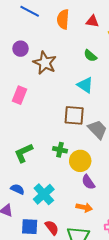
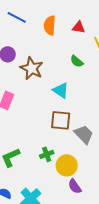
cyan triangle: (85, 85) -> (61, 90), moved
green cross: (60, 150) -> (47, 154), turned -32

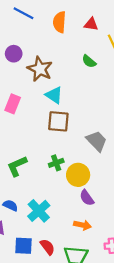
cyan triangle: (61, 90) -> (54, 95), moved
brown square: (61, 120) -> (58, 121), moved

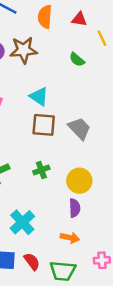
brown star: (40, 69) -> (24, 50), moved, turned -30
gray trapezoid: (97, 141) -> (79, 128), moved
yellow circle: (78, 175) -> (79, 181), moved
purple semicircle: (87, 198) -> (75, 208), turned -147

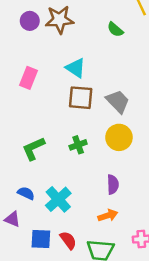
yellow circle: (79, 181) -> (119, 137), moved
orange arrow: (70, 238) -> (108, 215), turned -30

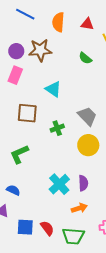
pink rectangle: (29, 78) -> (15, 75), moved
brown square: (81, 98) -> (27, 113), moved
green cross: (78, 145) -> (57, 128), moved
cyan cross: (58, 199) -> (59, 184), moved

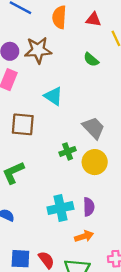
green cross: (57, 128) -> (68, 151), moved
cyan cross: (59, 184) -> (60, 208), turned 30

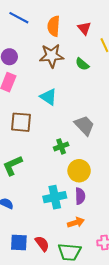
red triangle: (93, 19) -> (84, 28), turned 40
brown star: (38, 50) -> (52, 56), moved
yellow circle: (95, 162) -> (79, 171), moved

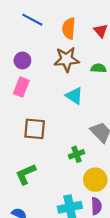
green semicircle: (82, 64) -> (99, 68), turned 144
cyan triangle: (48, 97) -> (74, 96), moved

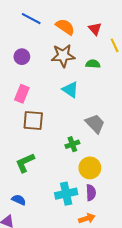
orange semicircle: (69, 28) -> (65, 27), turned 120
pink rectangle: (21, 87) -> (22, 94), moved

